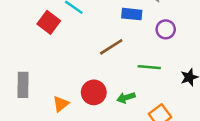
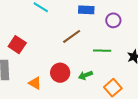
red square: (49, 22) -> (17, 45), moved
orange triangle: (61, 104) -> (35, 83), turned -48

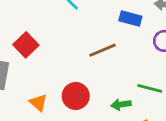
green line: (102, 51) -> (150, 88), moved
green arrow: (85, 75) -> (121, 104), moved

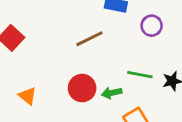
red circle: (76, 96) -> (82, 88), moved

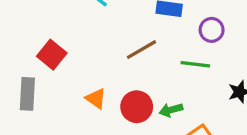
green line: (140, 75) -> (195, 64), moved
orange triangle: (27, 96) -> (96, 99), moved

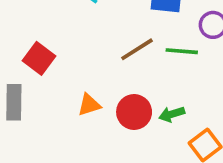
green line: (195, 64) -> (182, 51), moved
orange triangle: (96, 99) -> (89, 105), turned -50

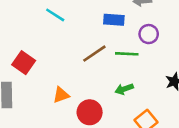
red circle: (134, 112) -> (90, 112), moved
green arrow: (172, 114) -> (124, 89), moved

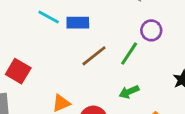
blue rectangle: (114, 20) -> (78, 23), moved
green line: (127, 54) -> (129, 54), turned -55

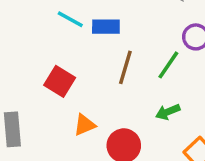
brown line: (94, 56) -> (125, 67), turned -36
red square: (18, 71) -> (60, 81), moved

